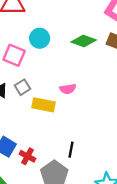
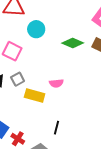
cyan circle: (40, 38) -> (36, 29), moved
black line: (71, 150) -> (57, 128), moved

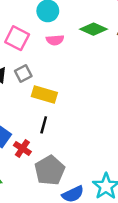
pink semicircle: (56, 83) -> (55, 40), moved
black line: (57, 128) -> (44, 125), moved

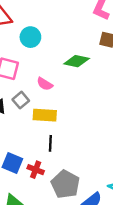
green diamond: (93, 29) -> (77, 61), moved
pink semicircle: (55, 40) -> (45, 84), moved, turned 49

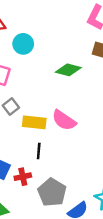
pink semicircle: (45, 84) -> (64, 120), moved, size x1.5
red cross: (36, 170) -> (23, 177), turned -35

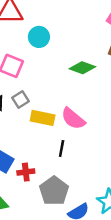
black line: (39, 151) -> (62, 148), moved

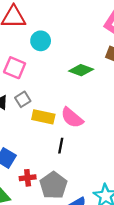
red cross: (26, 172) -> (28, 178), moved

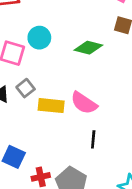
cyan circle: (41, 41) -> (39, 38), moved
black line: (61, 146) -> (93, 139), moved

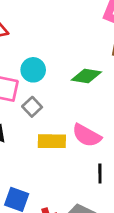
gray square: (26, 88) -> (32, 107), moved

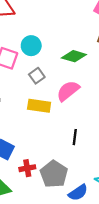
gray square: (32, 107) -> (37, 76), moved
pink semicircle: (87, 135) -> (68, 91), moved, turned 105

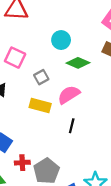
cyan circle: (31, 46) -> (61, 40), moved
black line: (75, 137) -> (72, 126), moved

